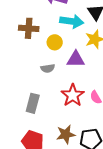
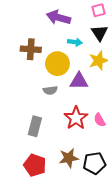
cyan arrow: (72, 21) -> (75, 42), size x0.6
yellow circle: (55, 42) -> (57, 64), size x1.5

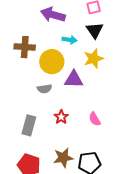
red star: (76, 118) -> (61, 117), moved, size x0.6

